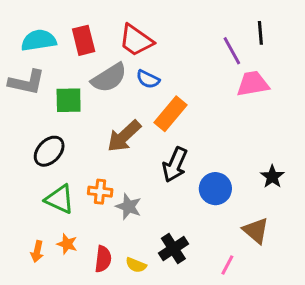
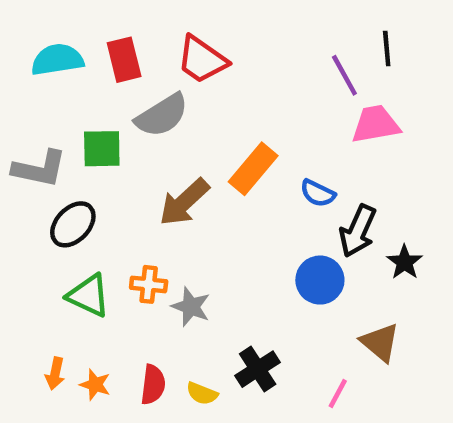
blue semicircle: (148, 79) -> (318, 193), moved
gray L-shape: (27, 82) -> (39, 169), moved
black arrow: (175, 165) -> (358, 231), moved
orange star: (67, 244) -> (95, 385), moved

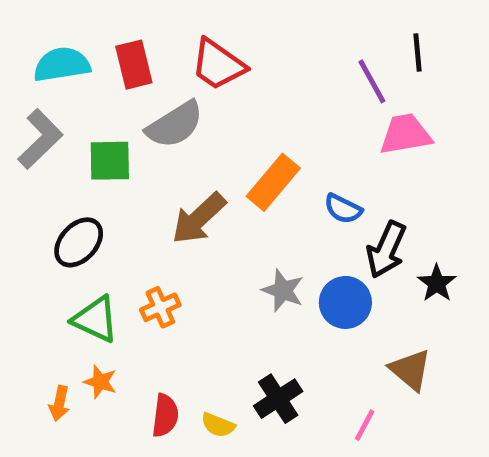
gray L-shape: (39, 169) -> (40, 139), moved, turned -56
orange cross: (149, 284) -> (160, 307), turned -30
gray star: (191, 307) -> (283, 290), moved
orange star: (95, 385) -> (100, 382), moved

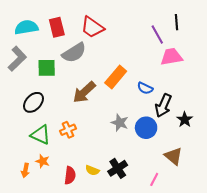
yellow semicircle: (218, 425) -> (92, 170), moved

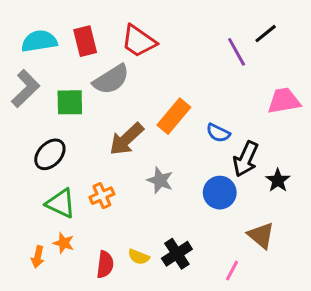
black line: (177, 22) -> (266, 34), turned 56
pink trapezoid: (171, 57) -> (284, 101), moved
gray star: (120, 123) -> (160, 180), moved

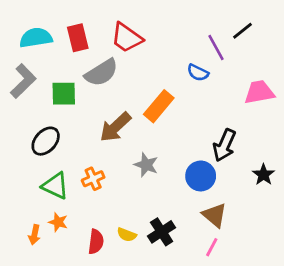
blue semicircle: (218, 133) -> (198, 73), moved
black star: (278, 180) -> (263, 175), moved
brown triangle: (261, 235) -> (215, 215), moved

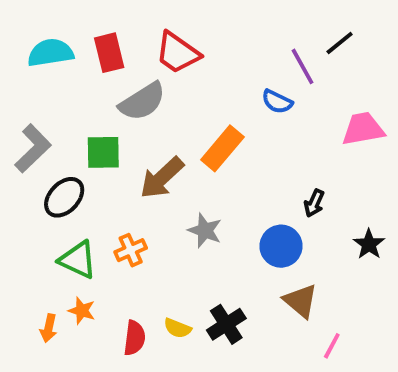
gray L-shape: (23, 81) -> (33, 148), moved
green square: (64, 94) -> (103, 152), moved
black arrow: (224, 145) -> (314, 203), size x0.6
pink line: (212, 247) -> (332, 346), moved

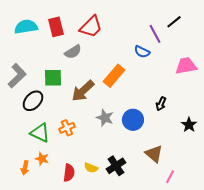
red trapezoid: (177, 53) -> (91, 27), turned -80
gray semicircle: (142, 102) -> (73, 52), size x0.7
blue circle: (281, 246) -> (133, 120), moved

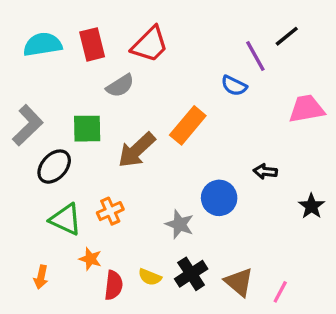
black arrow: (161, 104) -> (265, 171), turned 72
gray star: (105, 118) -> (180, 224), moved
brown triangle: (154, 154) -> (239, 282), moved
orange star: (42, 159) -> (90, 259), moved

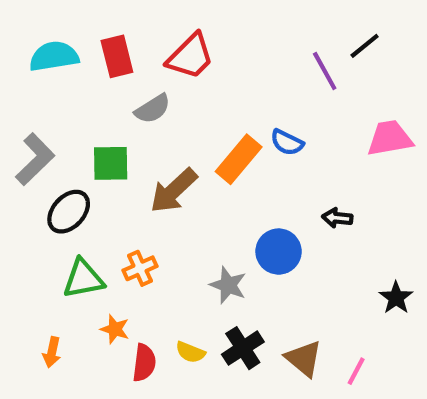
blue semicircle: (234, 86) -> (287, 142), moved
black star: (311, 206) -> (396, 298), moved
green triangle: (66, 219) -> (83, 279), turned -36

